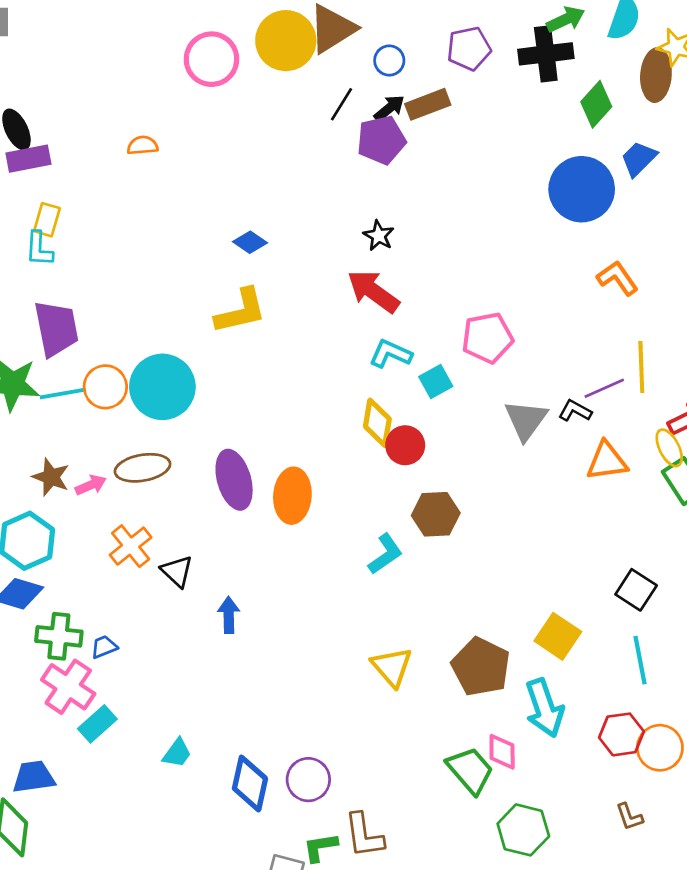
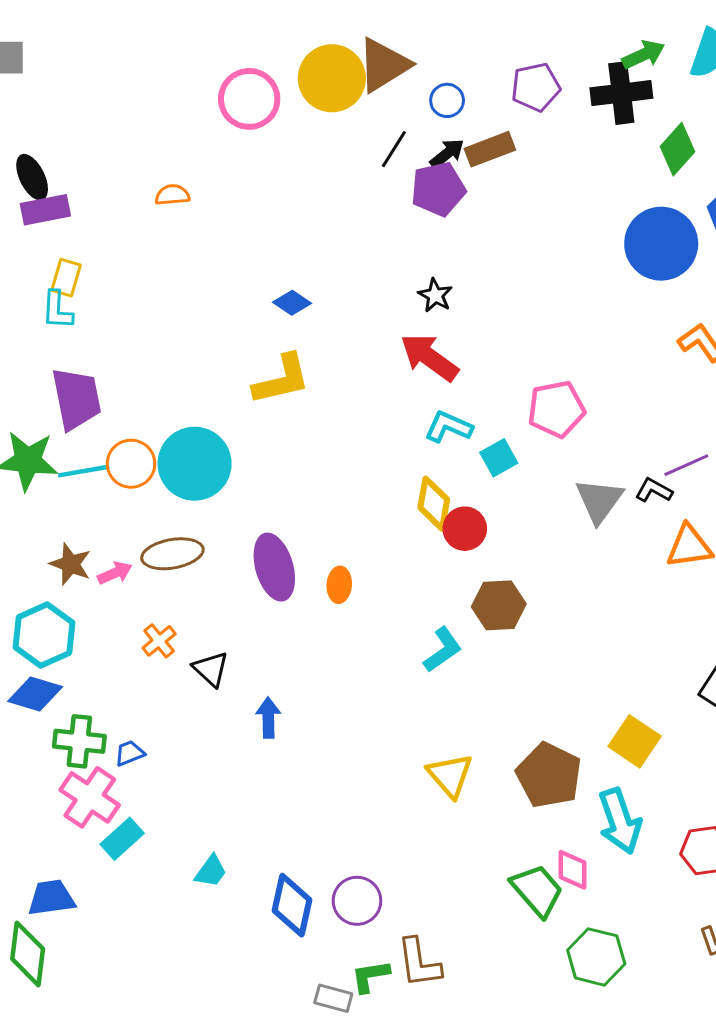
orange ellipse: (292, 496) -> (339, 585), size x0.6
orange cross: (131, 546) -> (159, 641), size x0.7

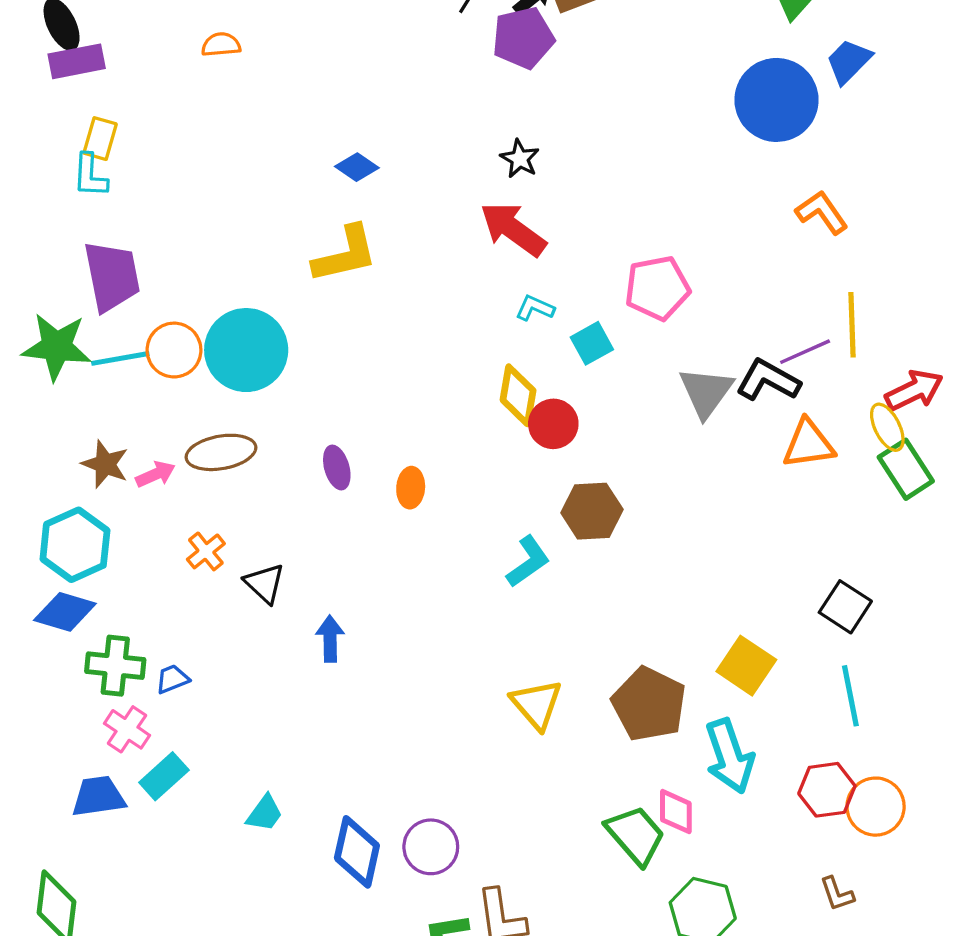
cyan L-shape: (449, 427) -> (535, 308), size x0.7
black L-shape: (654, 490) -> (768, 380), size x1.5
purple ellipse: (274, 567) -> (337, 468), size x0.6
pink cross: (90, 797) -> (127, 729), size x0.7
blue trapezoid: (51, 898) -> (98, 796), moved

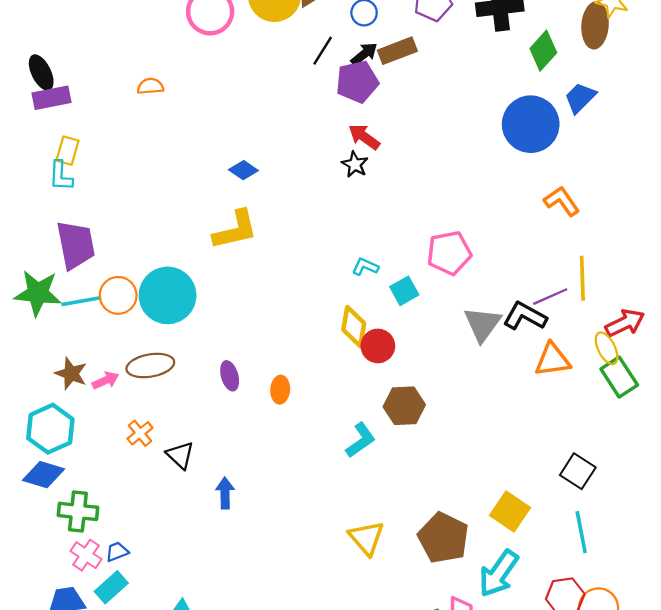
red arrow: (513, 229) -> (364, 137), moved, size x0.7
blue trapezoid: (172, 679) -> (117, 552), moved
cyan arrow: (730, 756) -> (499, 573), turned 54

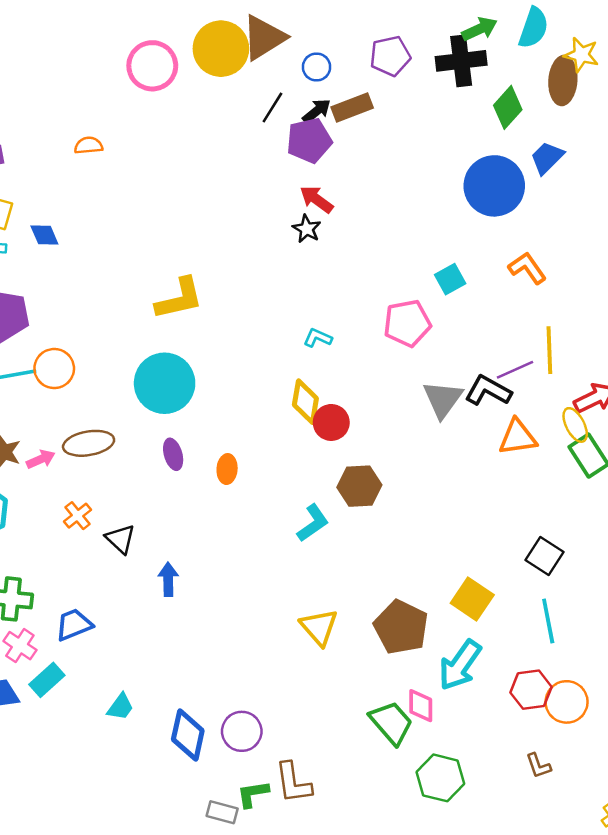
blue diamond: (243, 170) -> (44, 235), moved, turned 32
cyan square: (404, 291) -> (450, 279), moved
cyan circle: (168, 295) -> (165, 383), moved
blue trapezoid: (117, 552) -> (74, 625), moved, size x1.5

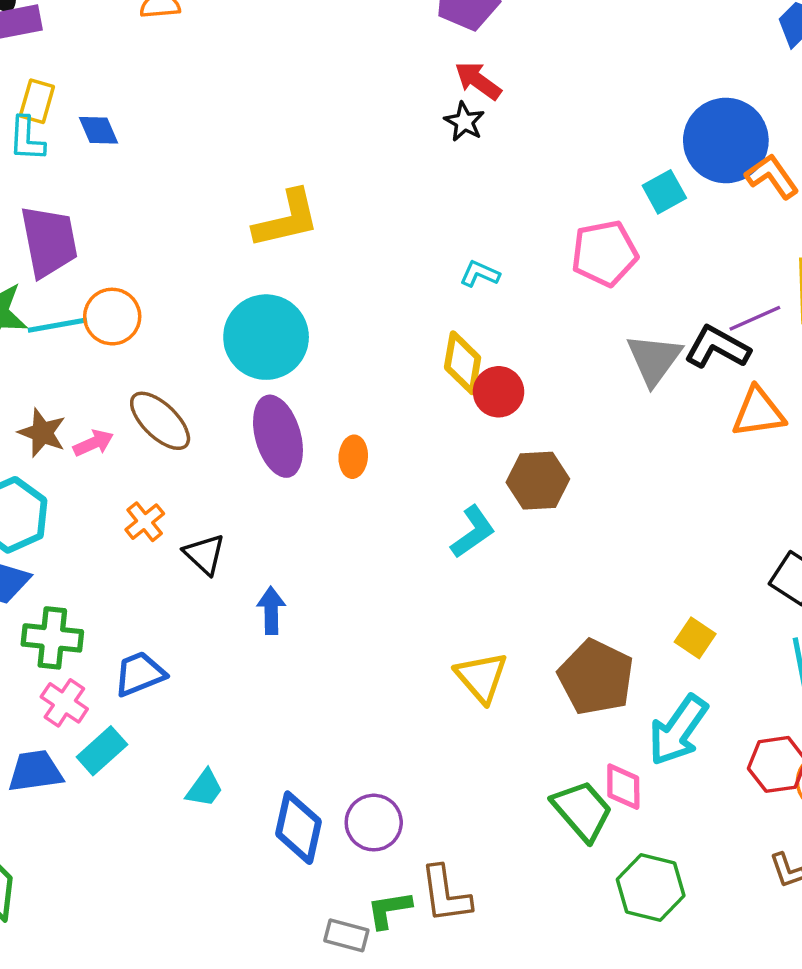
blue circle: (494, 186) -> (726, 140), moved
brown ellipse: (89, 443) -> (160, 421), turned 54
purple ellipse: (173, 454) -> (278, 436), size x1.8
yellow square: (472, 599) -> (695, 638), size x0.7

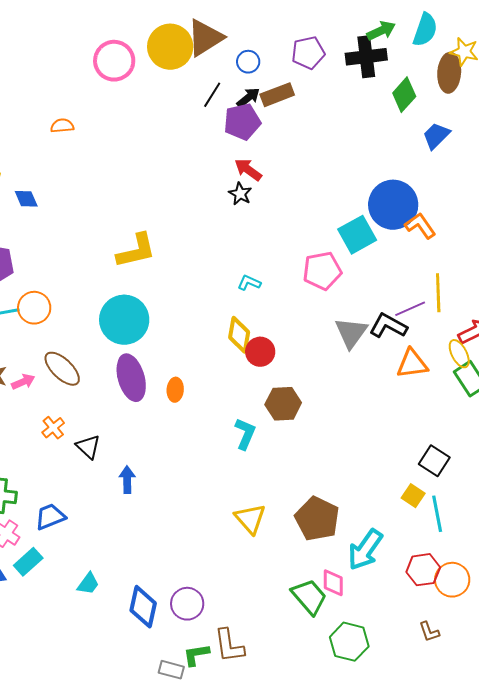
cyan square: (664, 192) -> (357, 235), size x1.5
cyan L-shape: (473, 532) -> (245, 434), turned -32
yellow square: (695, 638) -> (413, 496), moved

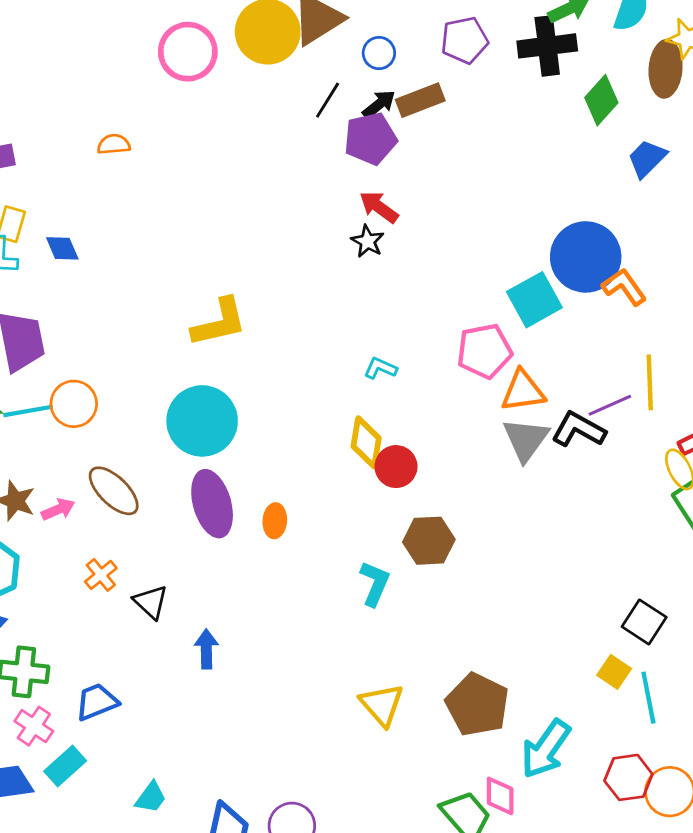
orange triangle: (412, 364) -> (523, 391), moved

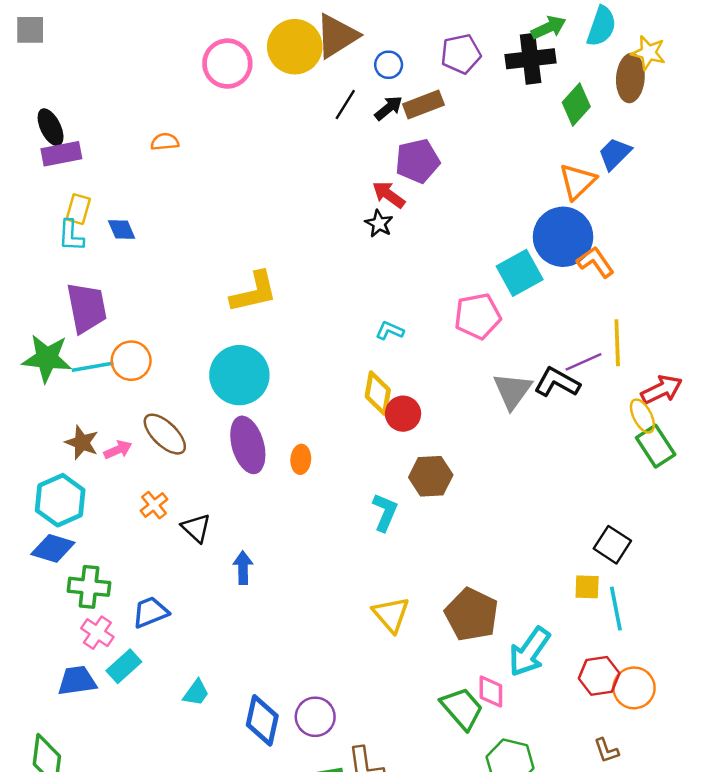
purple pentagon: (370, 139) -> (417, 161), moved
orange triangle: (523, 391) -> (577, 181), moved, turned -36
yellow square: (614, 672) -> (587, 587), turned -32

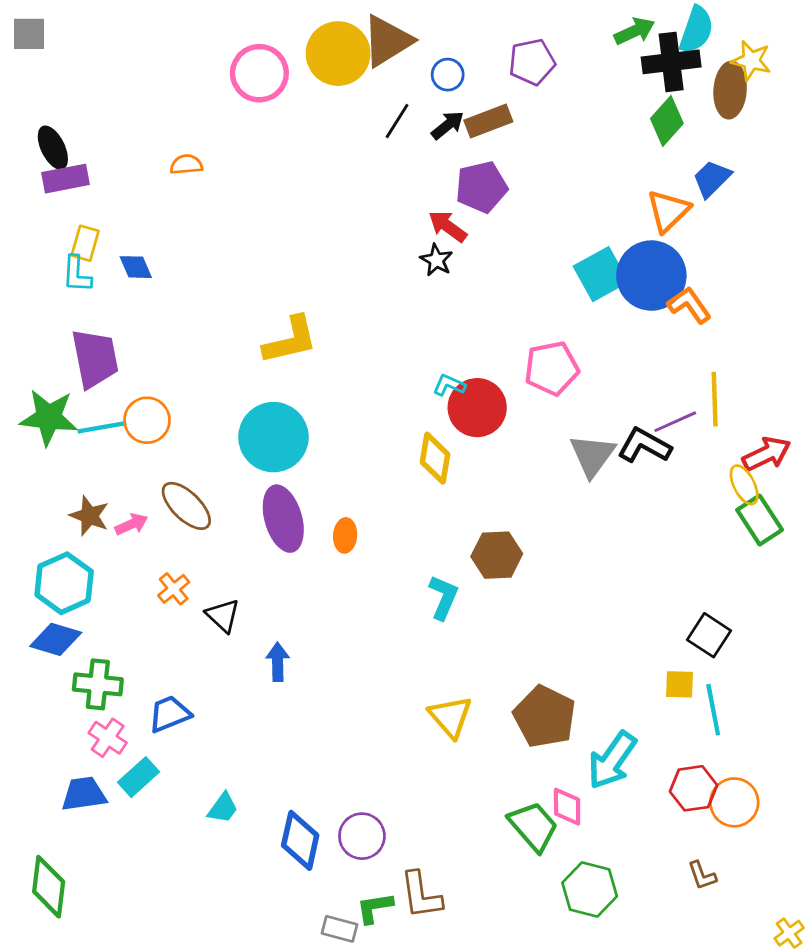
black cross: (531, 59) -> (671, 62), moved
cyan square: (520, 273) -> (601, 274), moved
red circle: (403, 414) -> (477, 408), moved, size x1.4

